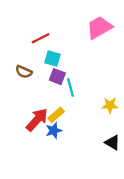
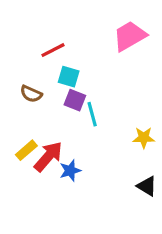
yellow rectangle: (56, 115) -> (26, 150), moved

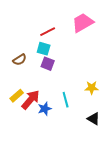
red line: (53, 50) -> (48, 32), moved
brown semicircle: (31, 94) -> (20, 60), turned -56
cyan line: (92, 114) -> (66, 100), moved

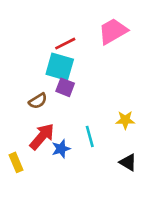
cyan square: (44, 49) -> (60, 67), size x1.5
brown semicircle: (20, 60) -> (38, 101), moved
yellow rectangle: (17, 96) -> (16, 162), moved, turned -72

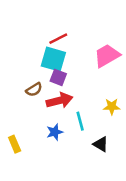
pink trapezoid: (113, 31) -> (107, 56), moved
red arrow: (42, 136) -> (59, 100), moved, turned 35
black triangle: (128, 162) -> (101, 144), moved

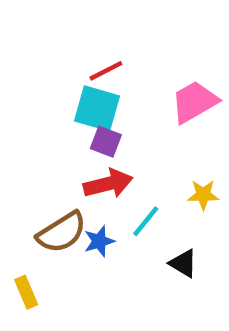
brown semicircle: (34, 90) -> (62, 232), moved, size x1.6
cyan line: (80, 121) -> (146, 221), turned 54
yellow rectangle: (15, 144) -> (26, 292), moved

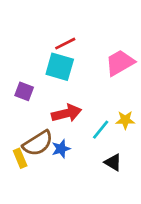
purple square: (106, 142) -> (24, 91), moved
cyan line: (146, 221) -> (101, 130), moved
yellow rectangle: (26, 292) -> (20, 158), moved

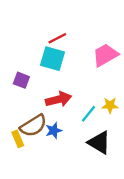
black triangle: (113, 162) -> (99, 143), size x1.5

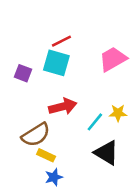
purple square: (21, 80) -> (23, 73), moved
blue star: (54, 131) -> (54, 177), moved
yellow rectangle: (18, 139) -> (46, 155), moved, turned -42

